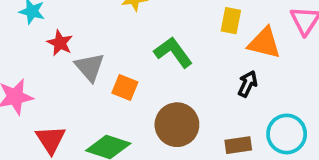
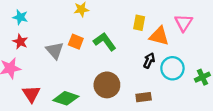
red star: (60, 43) -> (20, 42), moved
orange square: (125, 88) -> (76, 42), moved
cyan circle: (287, 134) -> (172, 68), moved

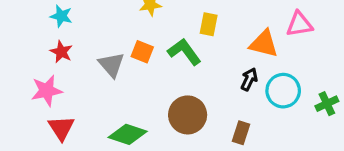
yellow rectangle: (139, 23) -> (209, 24), moved
pink triangle: (184, 23) -> (299, 24), turned 48
red triangle: (31, 94) -> (61, 128), moved
brown rectangle: (144, 97) -> (241, 133), turned -64

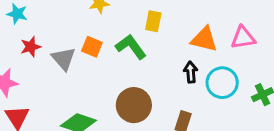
pink triangle: (299, 24) -> (243, 38), moved
red star: (61, 52) -> (31, 47), moved, turned 30
black arrow: (249, 79) -> (191, 72), turned -30

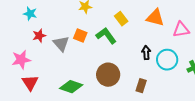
yellow rectangle: (153, 21) -> (121, 19), turned -48
orange triangle: (204, 39) -> (155, 18), moved

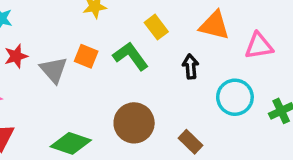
black arrow: (146, 53) -> (190, 66), moved
brown rectangle: (141, 86) -> (190, 142), turned -64

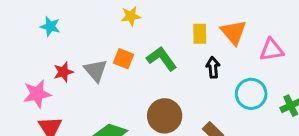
orange triangle: (214, 25) -> (234, 32), turned 36
yellow rectangle: (156, 27) -> (200, 34), moved, turned 36
red star: (16, 56) -> (63, 72), moved

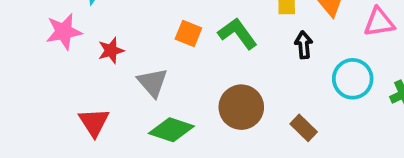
gray triangle: (96, 70) -> (153, 83), moved
pink star: (37, 94) -> (64, 32), moved

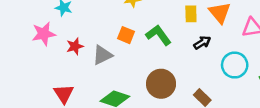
black arrow: (304, 45) -> (202, 43), turned 63
gray triangle: (153, 83) -> (102, 55), moved, turned 45

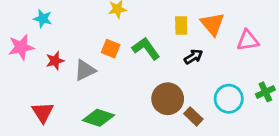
cyan circle: (235, 65) -> (229, 99), moved
brown circle: (161, 84) -> (168, 99), moved

